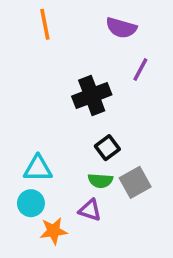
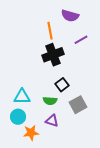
orange line: (45, 24) -> (50, 31), moved
purple line: (140, 69) -> (81, 40), turned 32
green semicircle: (100, 181) -> (50, 101), moved

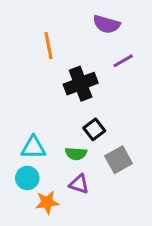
orange line: (50, 31) -> (49, 46), moved

